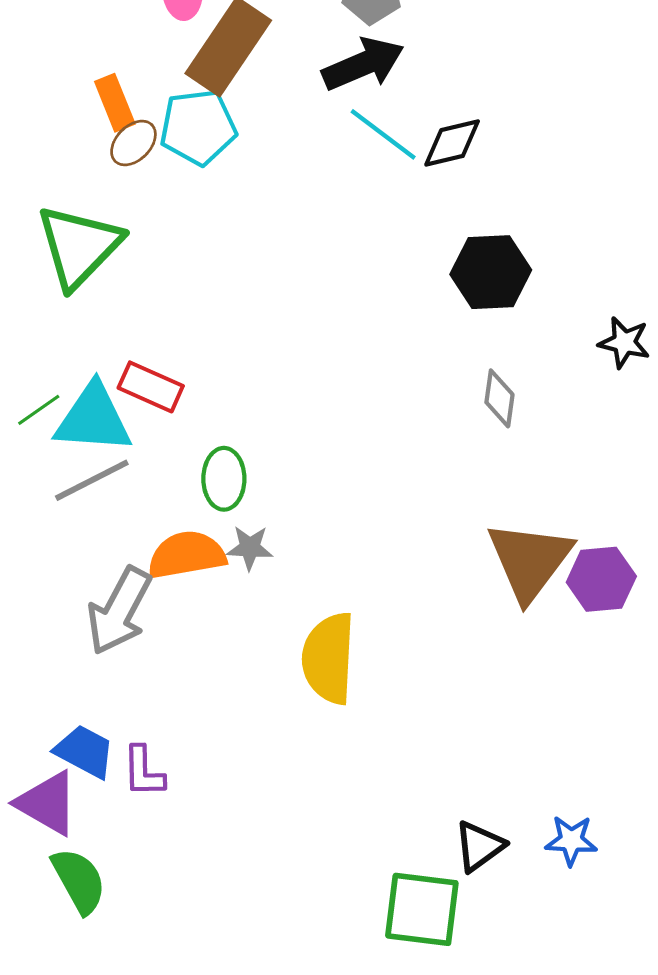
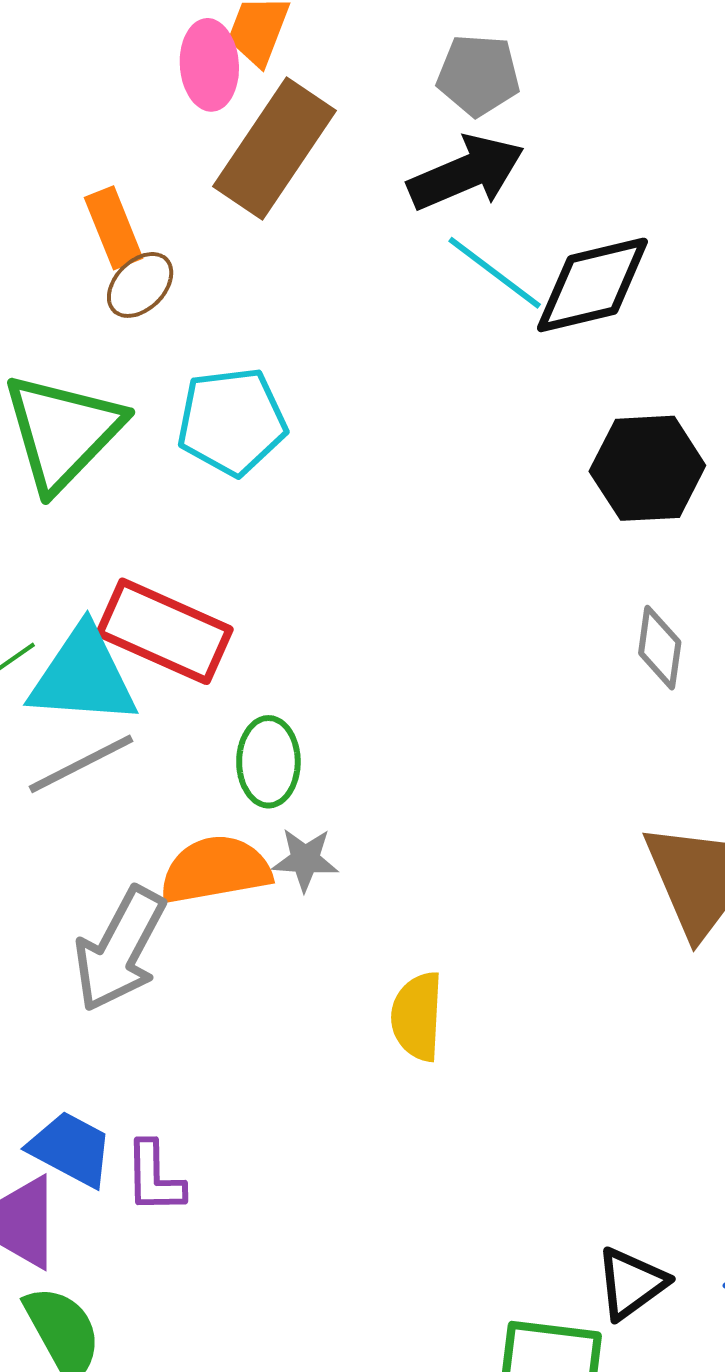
cyan pentagon: (198, 127) -> (232, 421), moved
black diamond: (452, 143) -> (592, 285), size x1.4
red rectangle: (151, 387) -> (165, 631), size x1.4
yellow semicircle: (329, 658) -> (417, 1016), size x0.7

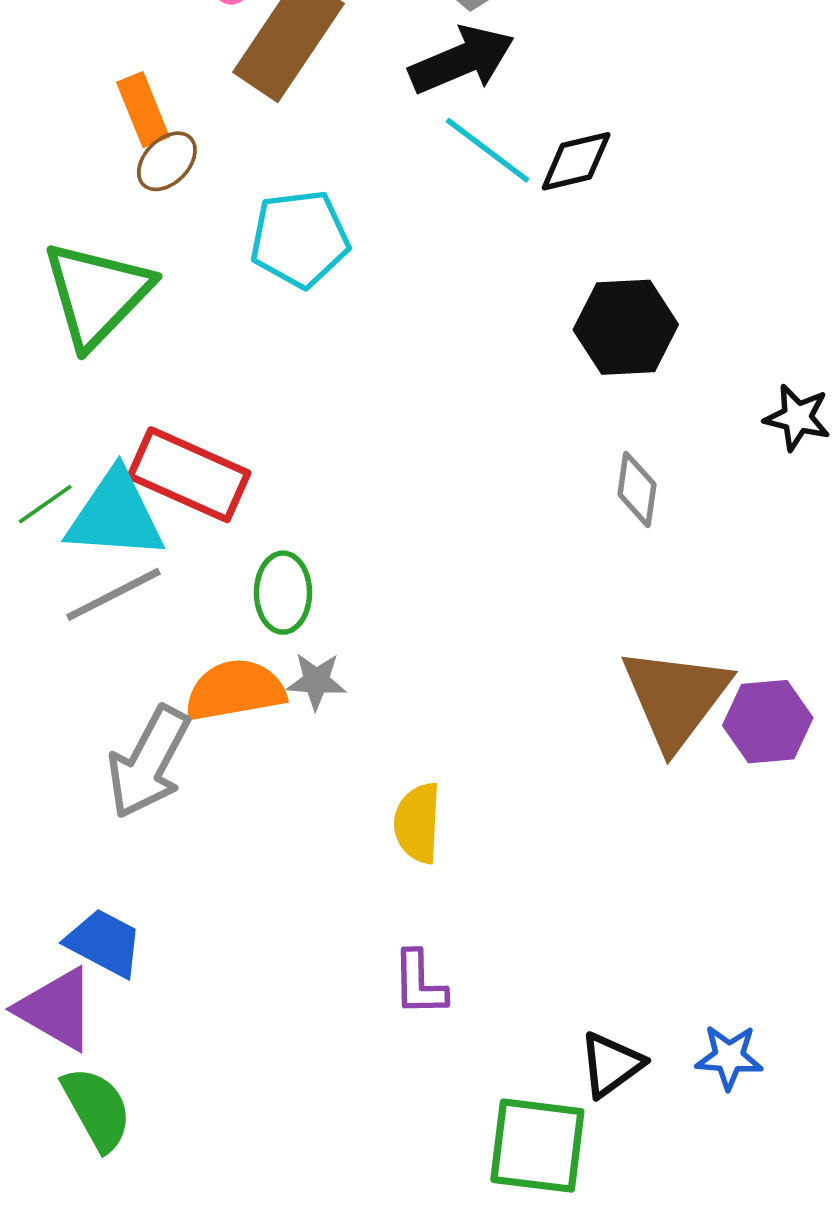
black diamond: (592, 285) -> (576, 161), size x0.7
cyan pentagon: (232, 421) -> (300, 239), moved
purple L-shape: (154, 1177) -> (419, 983), moved

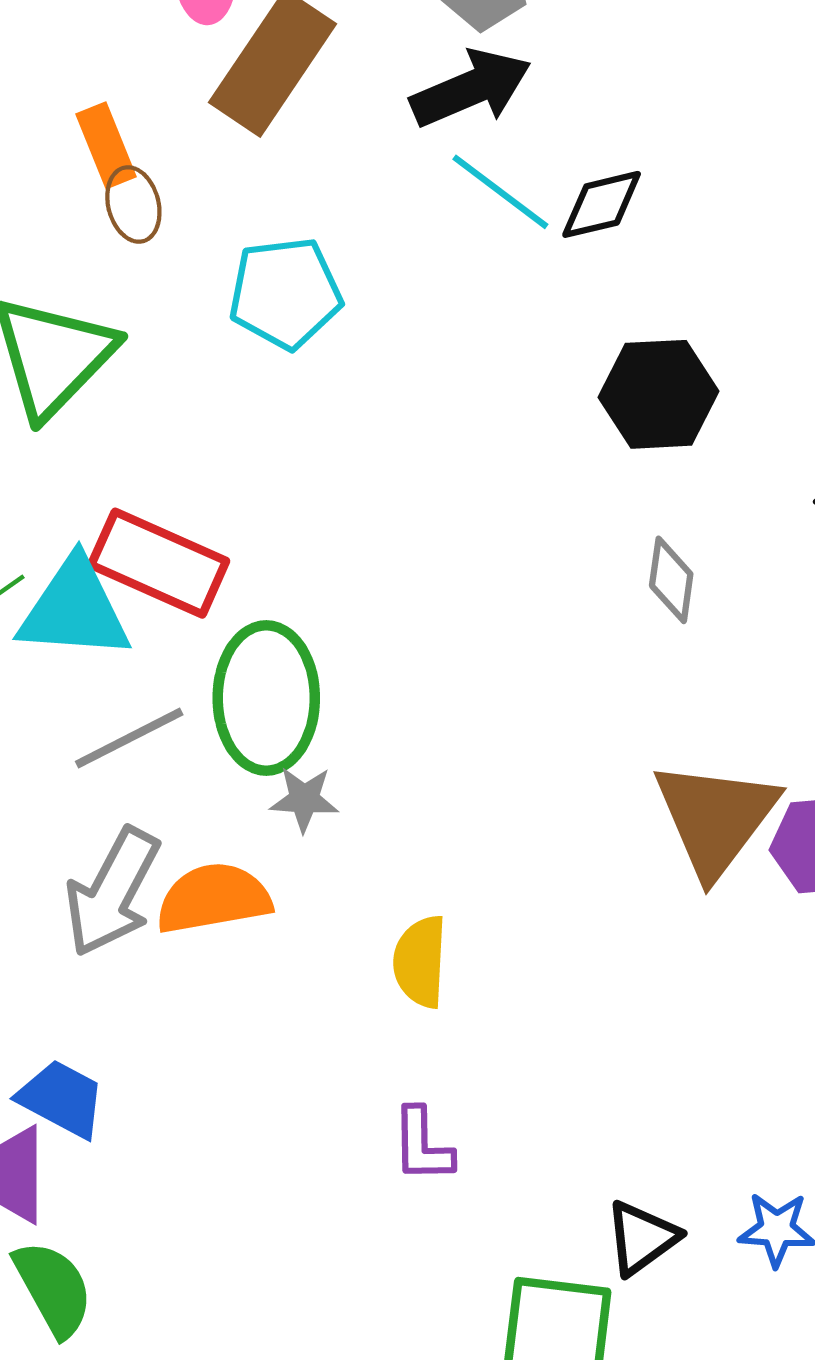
brown ellipse: (167, 161) -> (133, 204), turned -60
green ellipse: (283, 593) -> (266, 698), size x1.6
gray line: (113, 594) -> (129, 738), moved
orange semicircle: (235, 690) -> (214, 898), moved

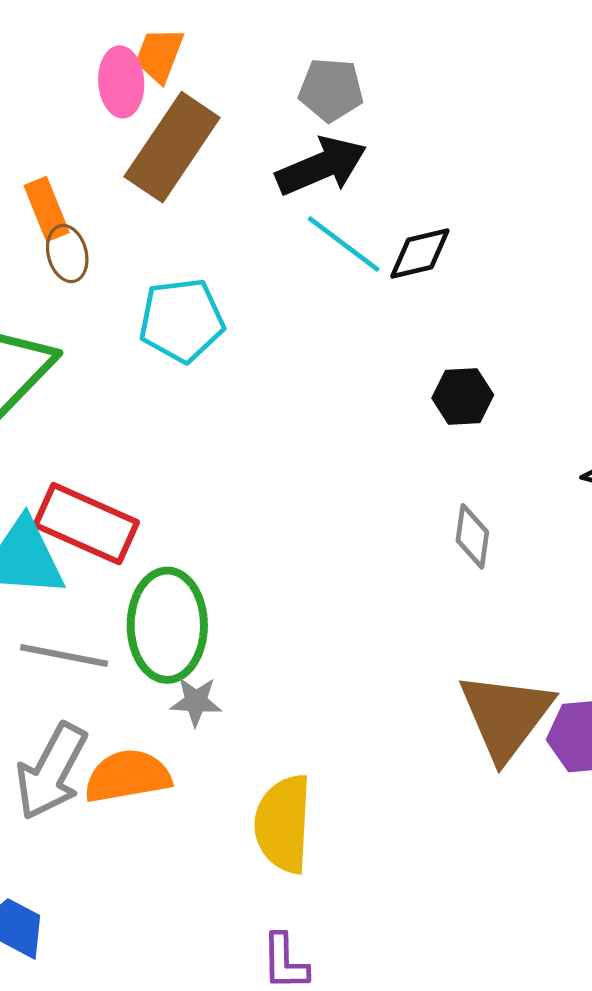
black hexagon: (659, 394) -> (463, 396), size x0.7
gray line: (129, 738) -> (64, 655), turned 38
yellow semicircle: (420, 962) -> (283, 824), size x1.4

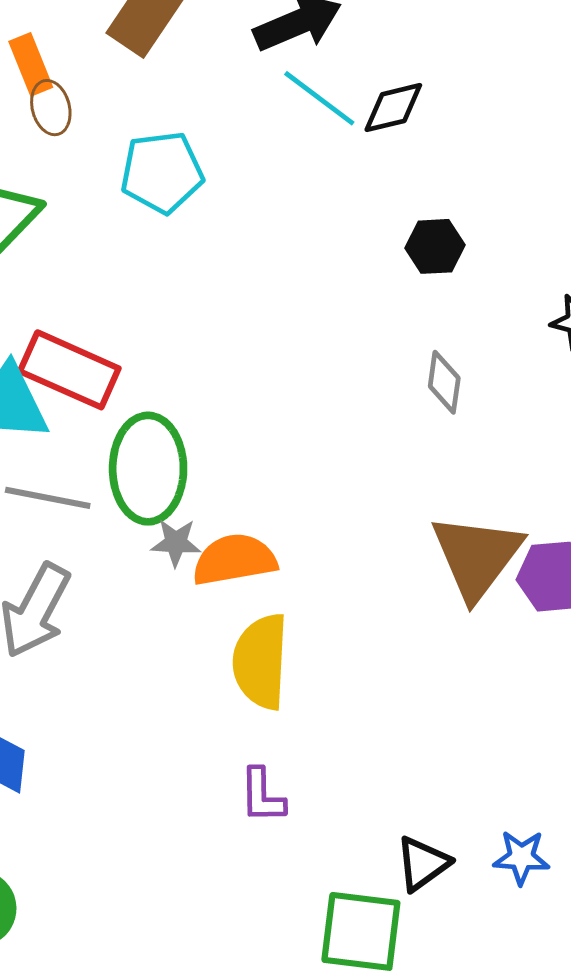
orange semicircle: (128, 776) -> (234, 560), moved

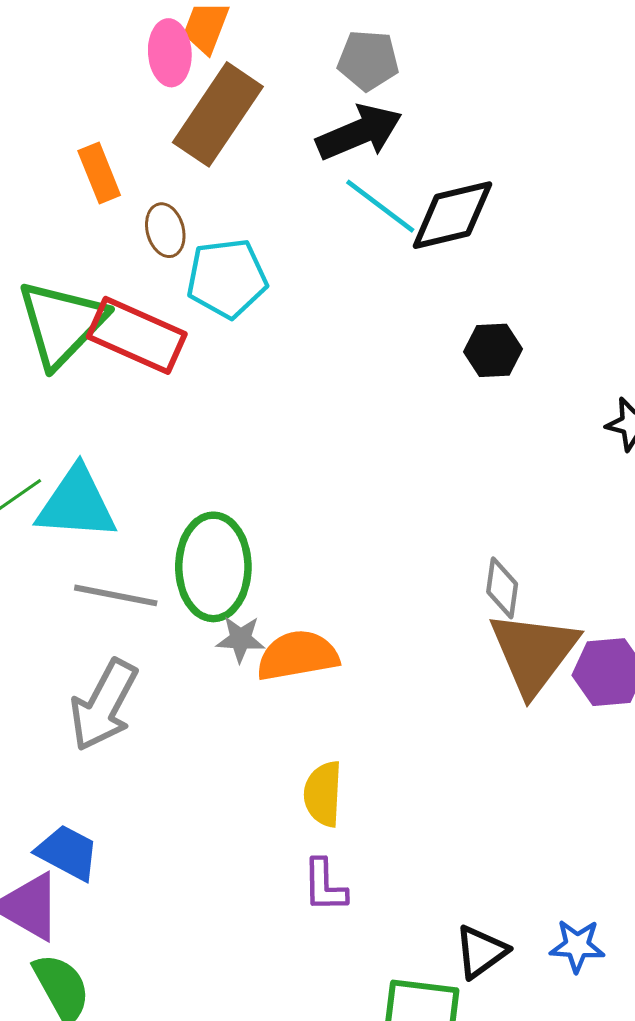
brown ellipse: (51, 108) -> (165, 230), moved
black diamond: (393, 108) -> (452, 215), size x1.4
red rectangle: (69, 370) -> (137, 335), moved
gray diamond: (444, 382) -> (502, 588), moved
yellow semicircle: (261, 661) -> (323, 794), moved, size x0.7

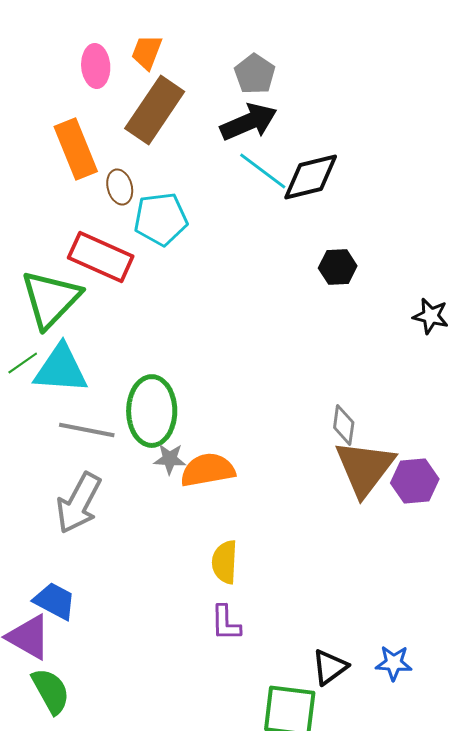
pink ellipse: (170, 53) -> (96, 66), moved
gray pentagon: (368, 60) -> (255, 74), turned 30
orange rectangle: (99, 173) -> (76, 149), size x1.5
green triangle: (62, 323) -> (51, 299), moved

